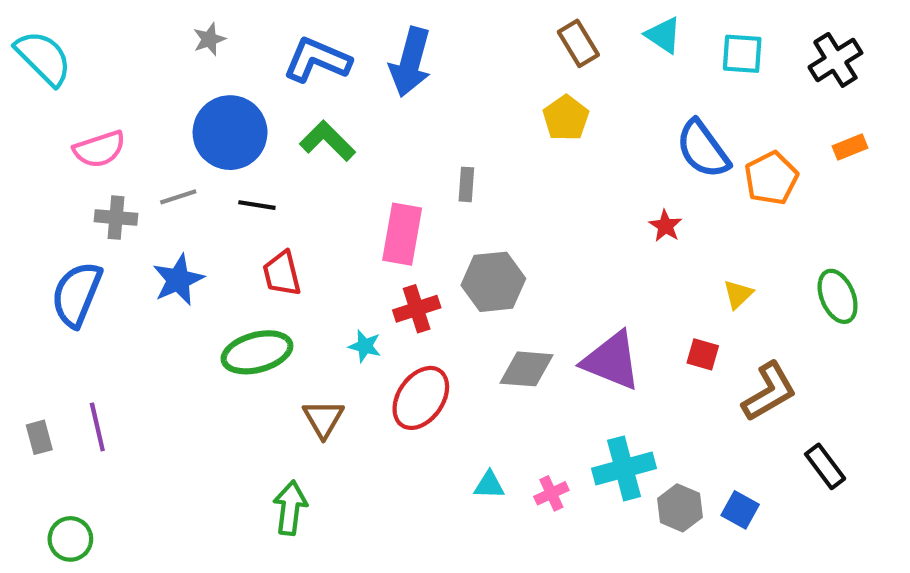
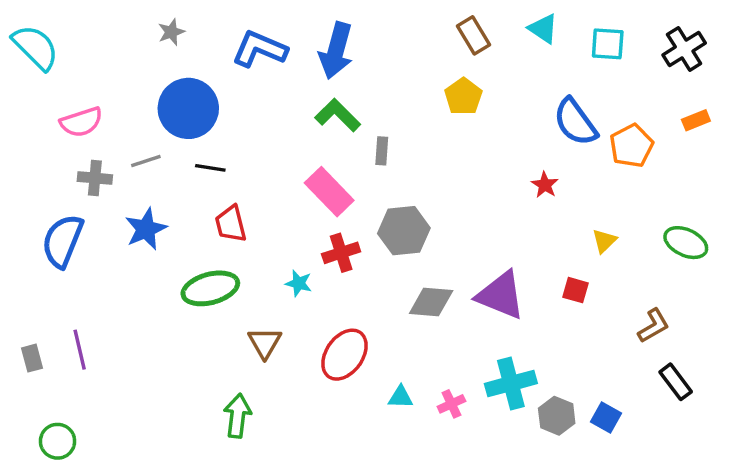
green L-shape: (327, 141) -> (338, 115), moved
pink rectangle: (402, 234) -> (329, 192), turned -54
green ellipse: (838, 296) -> (686, 243), turned -42
brown L-shape: (769, 392) -> (654, 326), moved, size x0.7
red ellipse: (421, 398) -> (344, 355), moved

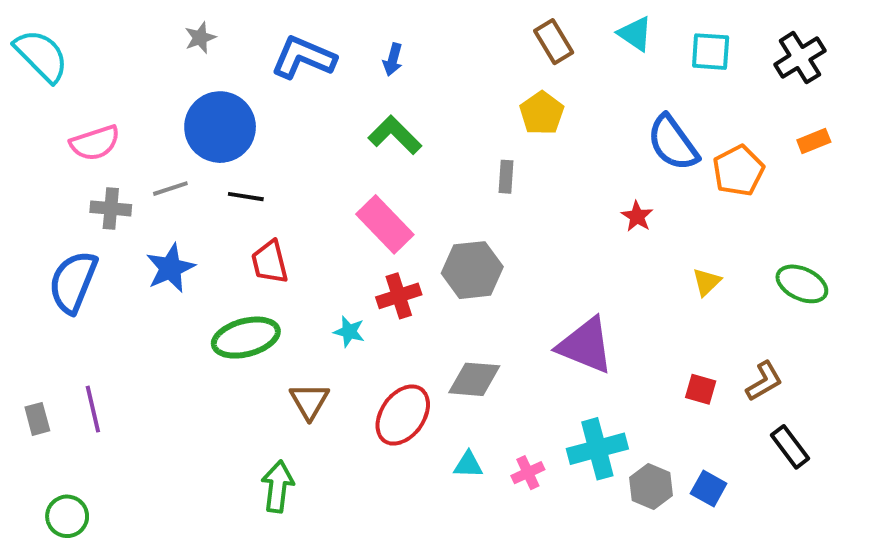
blue arrow: (336, 51) -> (393, 60), size x0.5
gray rectangle: (382, 151) -> (506, 177), moved
red square: (575, 290) -> (701, 389), moved
gray diamond: (431, 302) -> (474, 379), moved

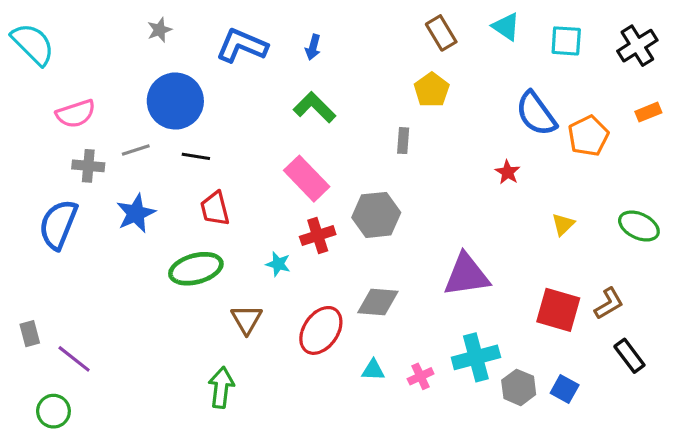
purple triangle: (585, 345) -> (466, 275), turned -30
red square: (701, 389) -> (558, 310), size x1.8
purple line: (93, 409) -> (74, 359), moved, turned -39

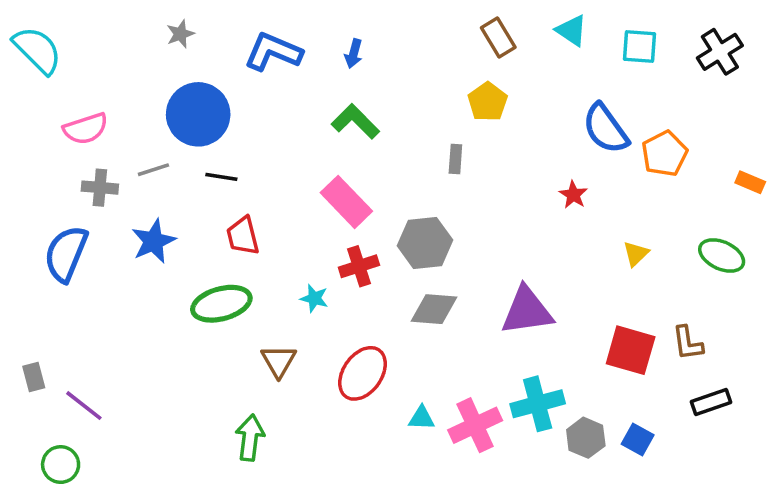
orange rectangle: (648, 112) -> (750, 182), moved, turned 45
gray diamond: (378, 302) -> (434, 309), moved
brown L-shape: (609, 304) -> (688, 343), turned 112
black rectangle: (629, 356) -> (711, 402), turned -72
pink cross: (421, 376) -> (475, 425), size x1.8

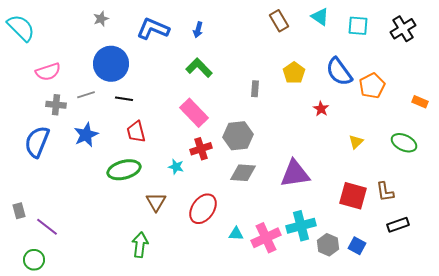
yellow pentagon: (488, 102) -> (294, 73), moved

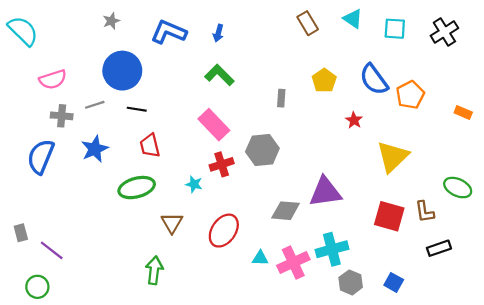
yellow triangle: (356, 142) -> (393, 157), size x2.0
green ellipse: (404, 143) -> (458, 188), moved
gray diamond: (243, 173) -> (286, 211), moved
gray hexagon: (328, 245) -> (351, 282), moved
blue square: (357, 246) -> (394, 282), moved

